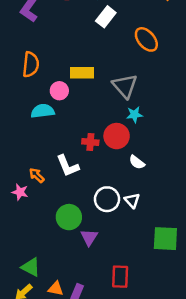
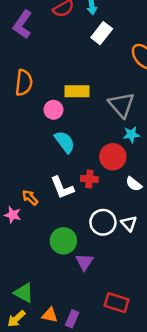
cyan semicircle: (43, 111) -> (65, 142), moved, turned 60
red cross: (90, 142) -> (89, 179), moved
red rectangle: (120, 277) -> (117, 303), turned -75

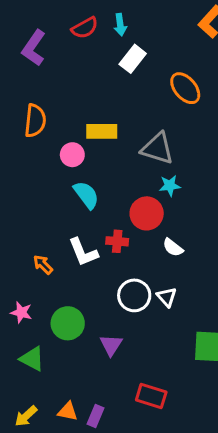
gray triangle: (121, 105) -> (157, 148), turned -32
pink star: (13, 215) -> (21, 312), moved
green circle: (63, 241) -> (68, 323), moved
green triangle: (24, 293) -> (32, 359), moved

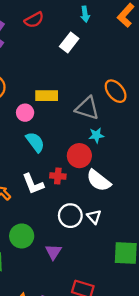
cyan arrow: (120, 25) -> (85, 14), moved
orange ellipse: (185, 88) -> (116, 91), moved
white semicircle: (173, 247) -> (99, 181), size x1.6

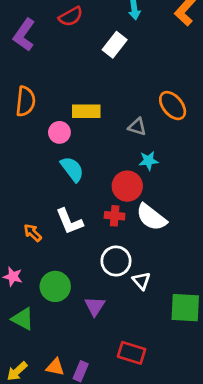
gray triangle: (87, 108) -> (137, 127), size x0.6
red cross: (58, 176) -> (115, 216), moved
white triangle: (94, 217) -> (141, 281), moved

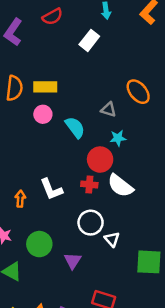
yellow rectangle: (86, 111) -> (45, 87), moved
cyan semicircle: (72, 169) -> (75, 127), moved
orange arrow: (33, 233) -> (20, 199), turned 49

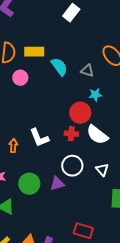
pink circle: (43, 114) -> (20, 78), moved
cyan semicircle: (75, 127) -> (59, 67), moved
white triangle: (112, 239) -> (102, 170), moved
purple triangle: (73, 261) -> (57, 184), moved, turned 42

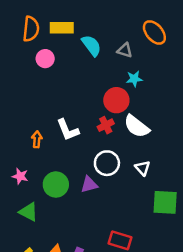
red cross: (71, 134) -> (106, 125), turned -32

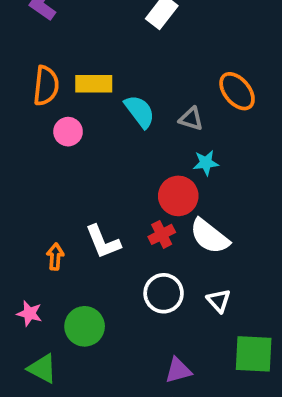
purple triangle: (89, 185) -> (178, 370), moved

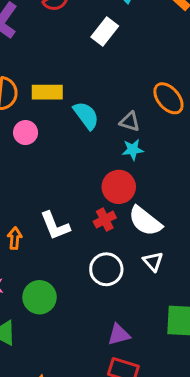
cyan star: (206, 163) -> (133, 150), moved
white triangle: (219, 301) -> (153, 261), moved

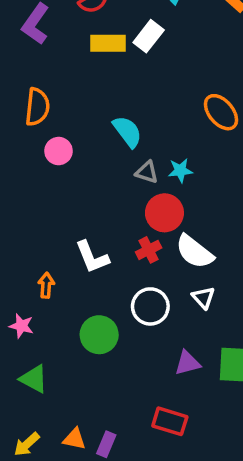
yellow rectangle: (47, 92) -> (108, 43), moved
gray triangle: (130, 122) -> (147, 172), moved
orange arrow: (15, 238) -> (46, 285), moved
green circle: (39, 297) -> (99, 335), moved
purple triangle: (119, 335) -> (187, 363), moved

